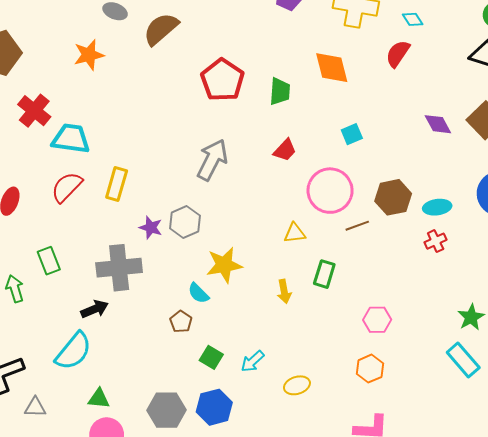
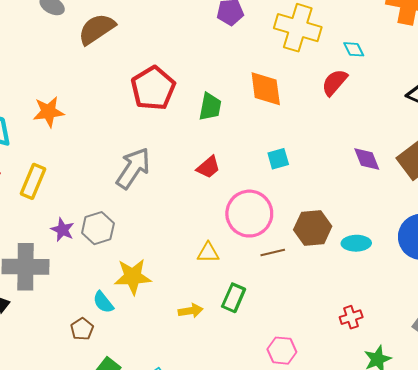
orange star: (89, 55) -> (49, 112), moved
red cross: (436, 241) -> (351, 317), moved
yellow arrow: (284, 292) -> (191, 311), turned -95

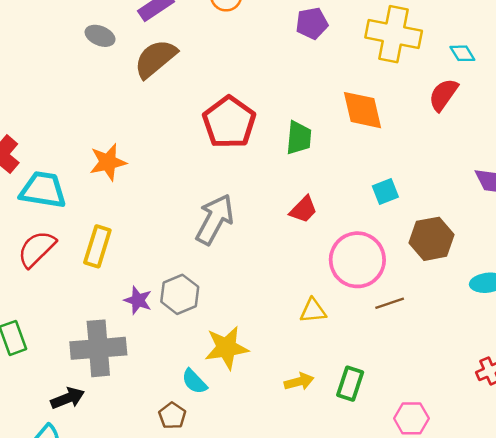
brown hexagon: (313, 228) -> (432, 239), moved
green rectangle: (234, 298) -> (350, 384), moved

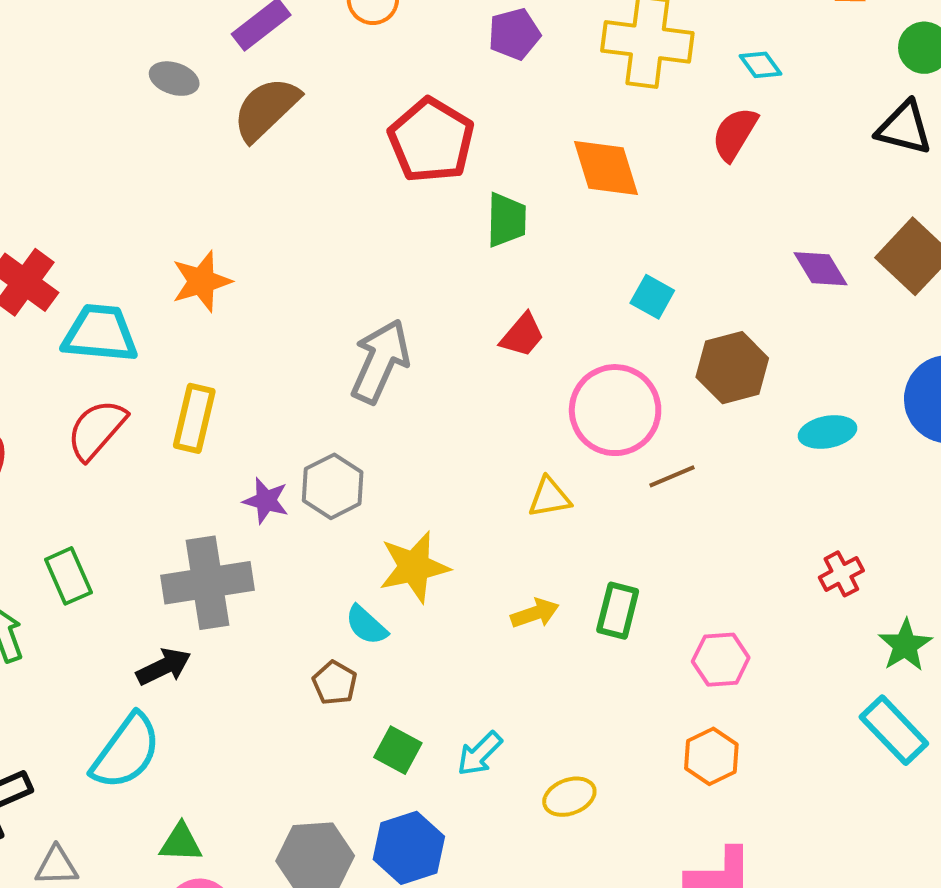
red pentagon: (229, 122) -> (431, 140), moved
cyan square: (385, 192) -> (652, 297), turned -35

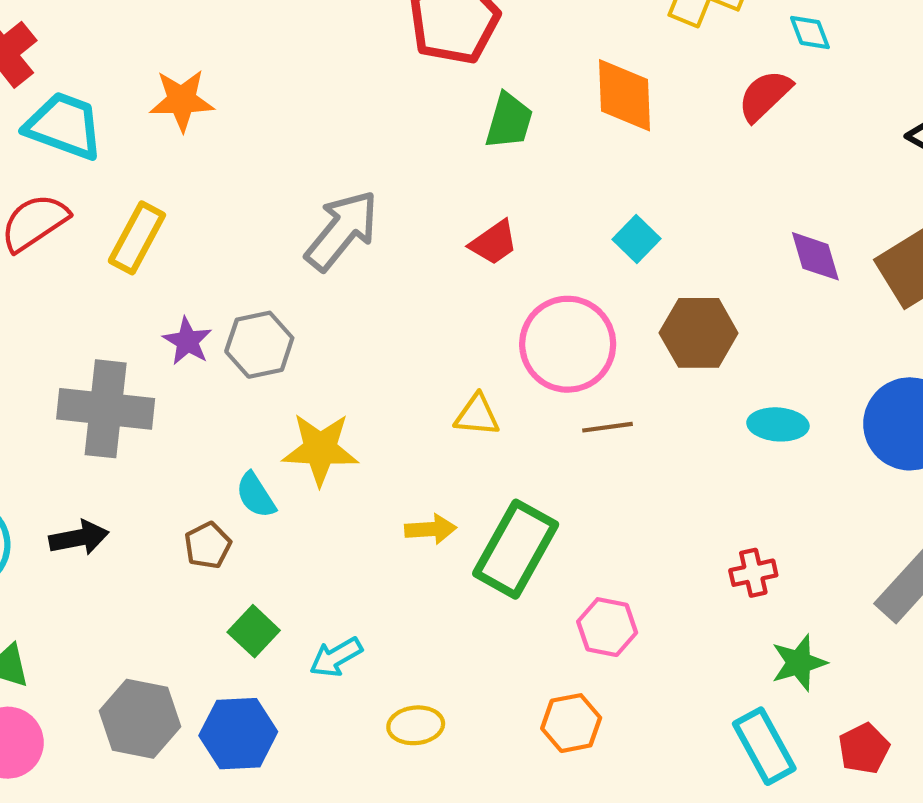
green rectangle: (618, 611) -> (516, 549), size x1.6
black arrow: (164, 667) -> (79, 538), moved

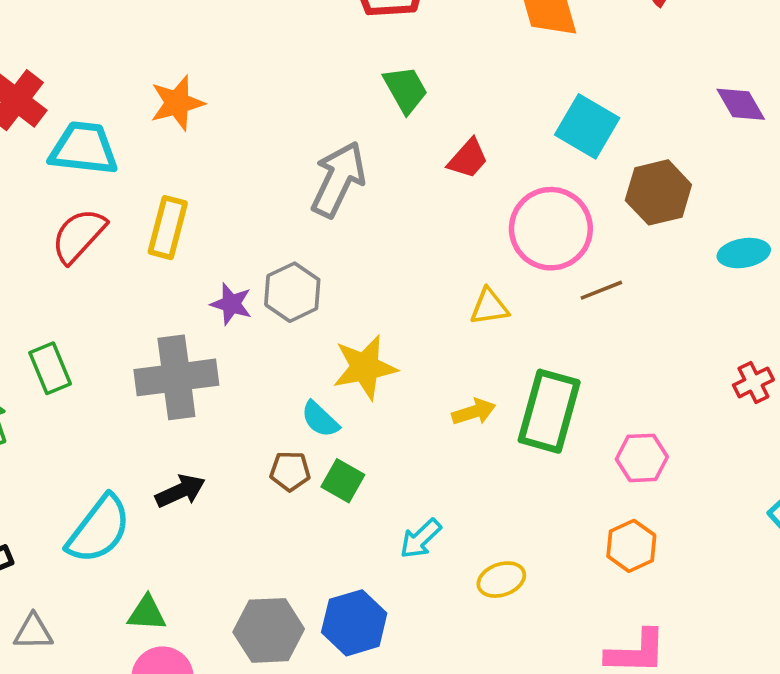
green trapezoid: (509, 121) -> (406, 89), moved, turned -32
cyan square: (636, 239) -> (587, 126), size x1.6
brown pentagon: (208, 545) -> (290, 471), turned -30
green square: (254, 631) -> (343, 481), moved

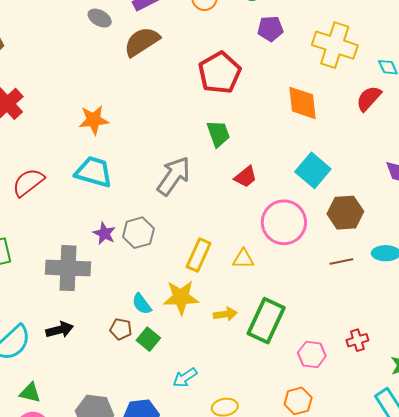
cyan trapezoid: (84, 148) -> (94, 172), moved
yellow rectangle: (168, 228) -> (199, 255), moved
brown line: (601, 290) -> (341, 262), moved
yellow star: (365, 367) -> (181, 297), moved
red cross: (753, 382) -> (357, 340), moved

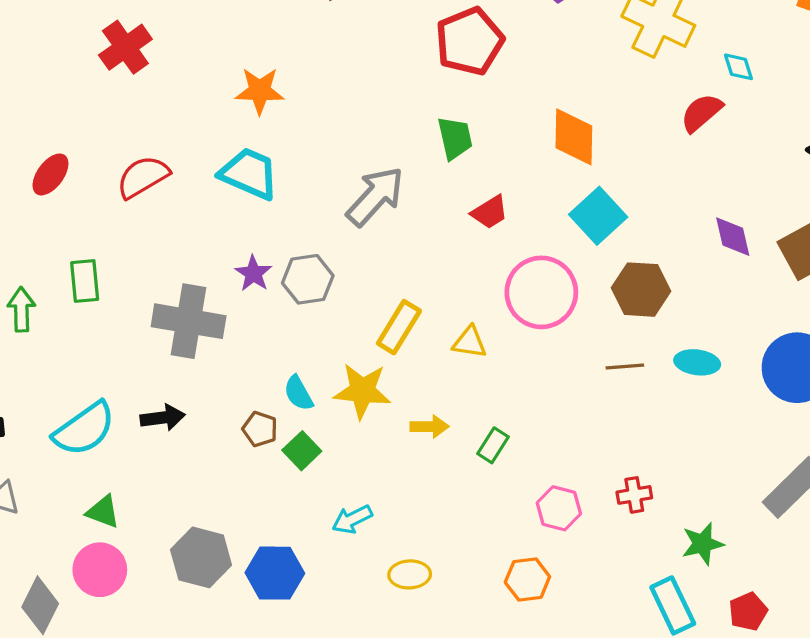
orange diamond: (303, 103) -> (574, 137), moved
green rectangle: (266, 321) -> (493, 445), size x0.5

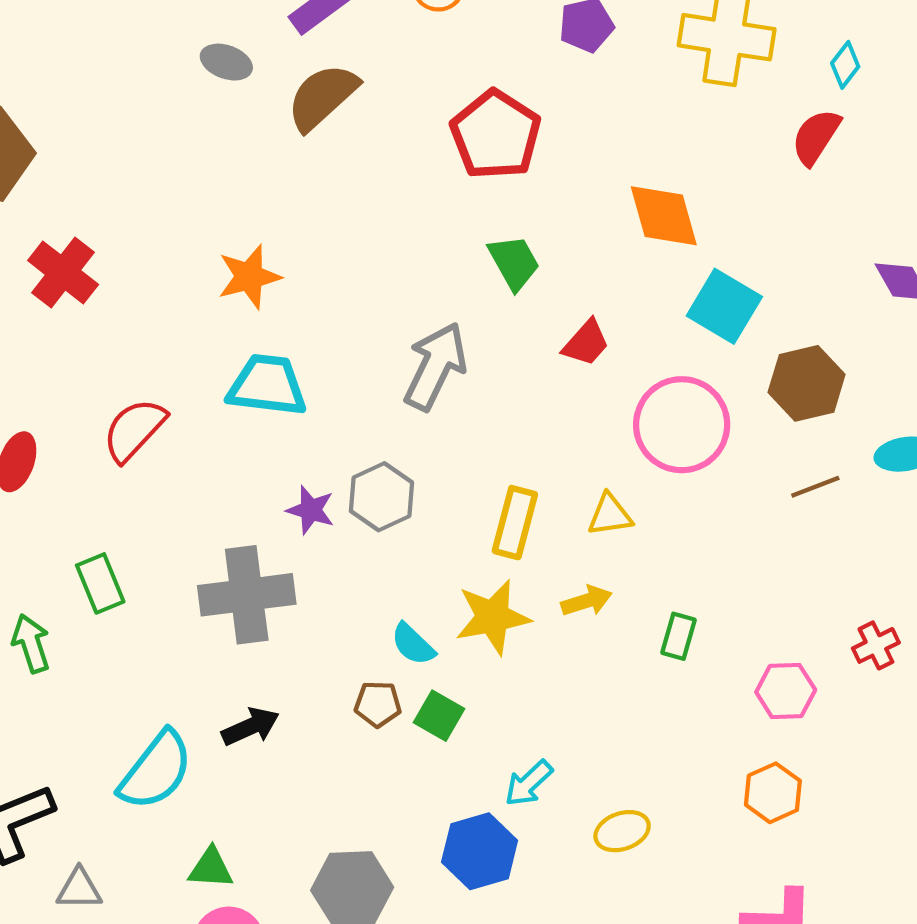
cyan diamond: (738, 67) -> (845, 65), turned 72
yellow arrow: (429, 427) -> (587, 601), moved
blue hexagon: (275, 573) -> (480, 851), moved

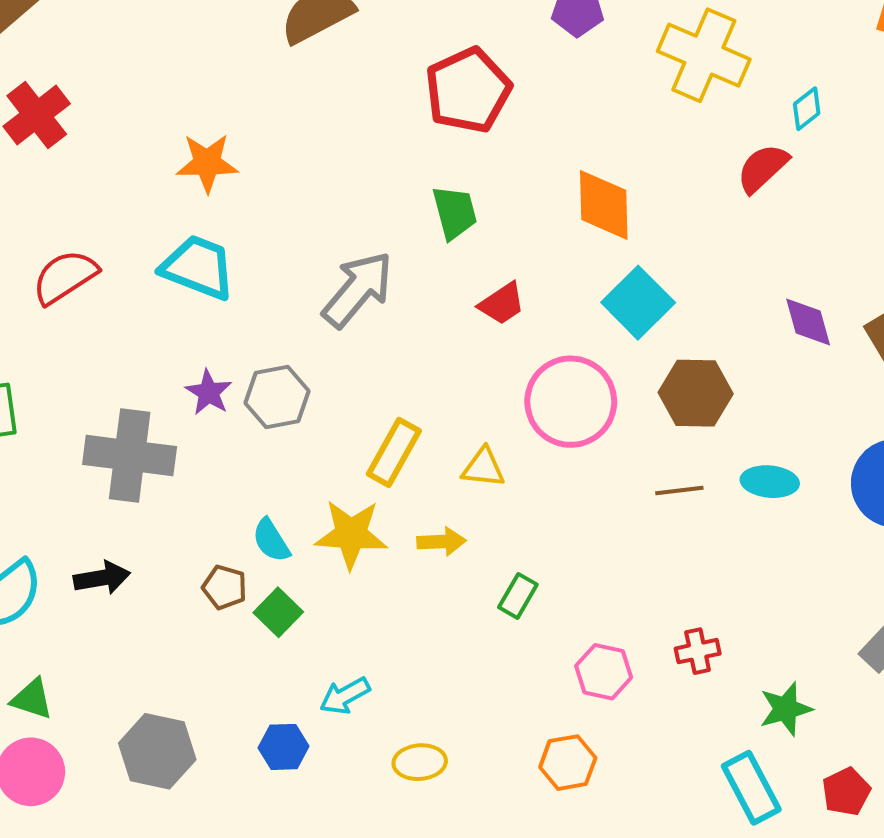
blue hexagon: (480, 851) -> (284, 747), size x0.7

